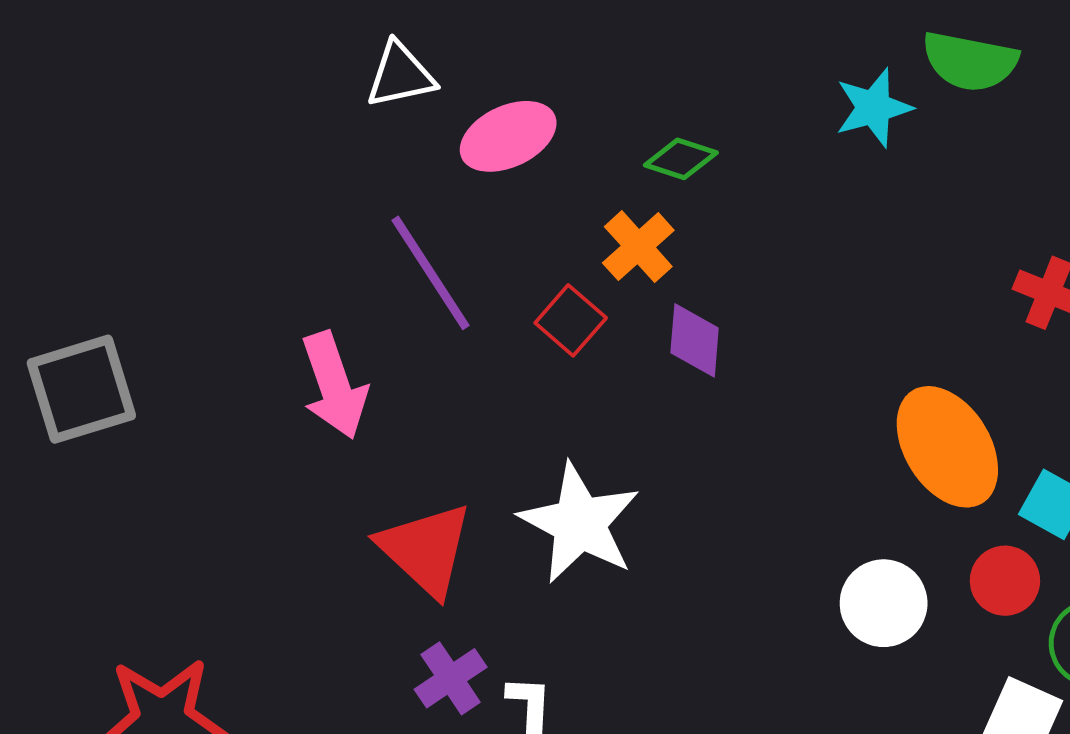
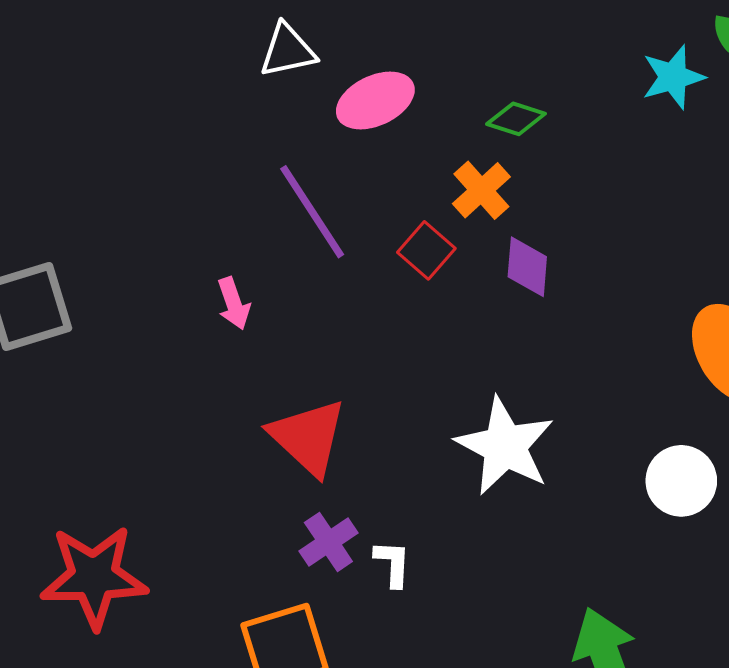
pink arrow: (334, 385) -> (234, 303), size x0.6
white star: (579, 523) -> (505, 446), moved

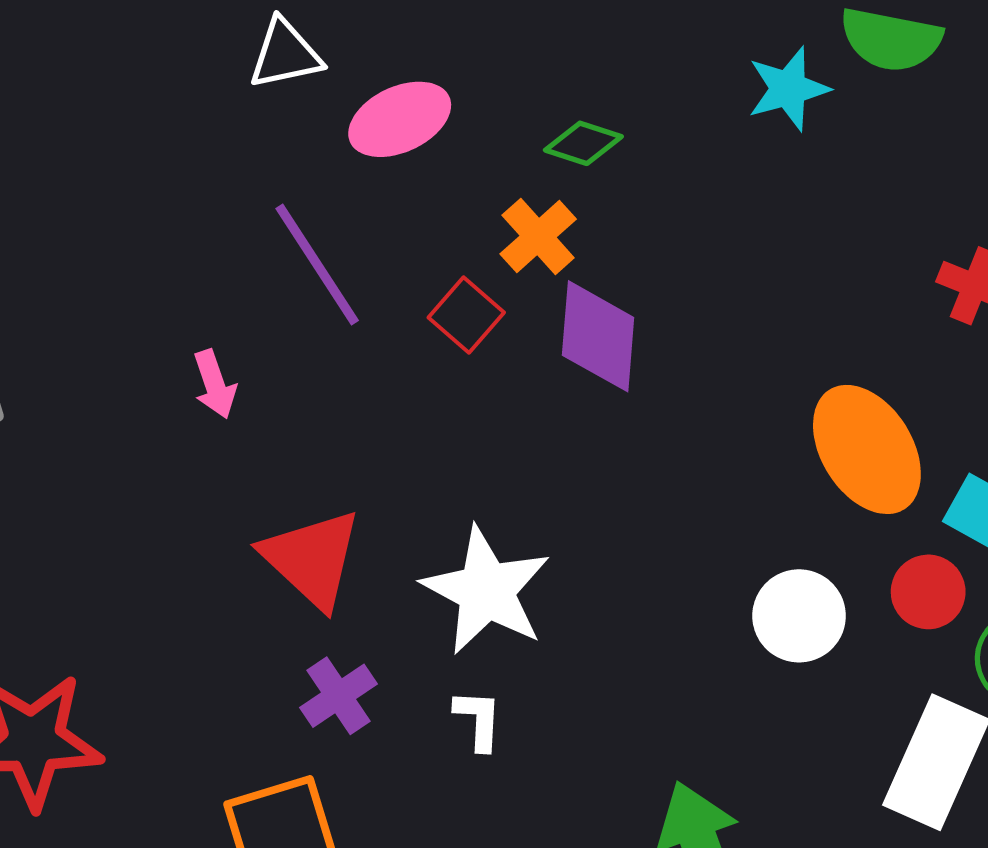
purple diamond: (527, 267) -> (598, 336), size x1.4
white star: (505, 446) -> (486, 591), moved
white L-shape: (393, 563) -> (478, 720), moved

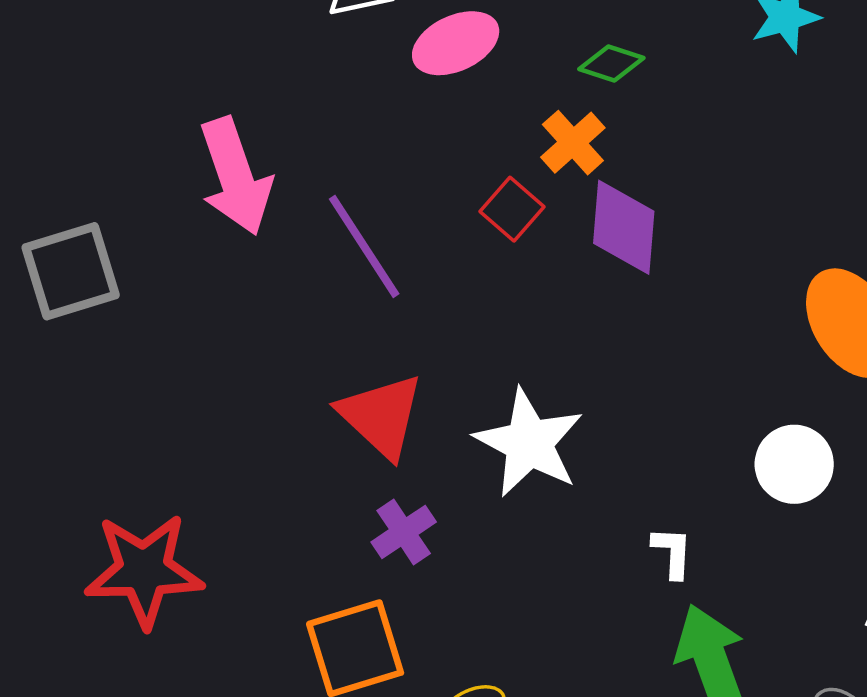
purple line: (317, 264) -> (364, 246), moved
pink arrow: (215, 384) -> (235, 176), moved, size x2.0
white L-shape: (478, 720) -> (672, 552), moved

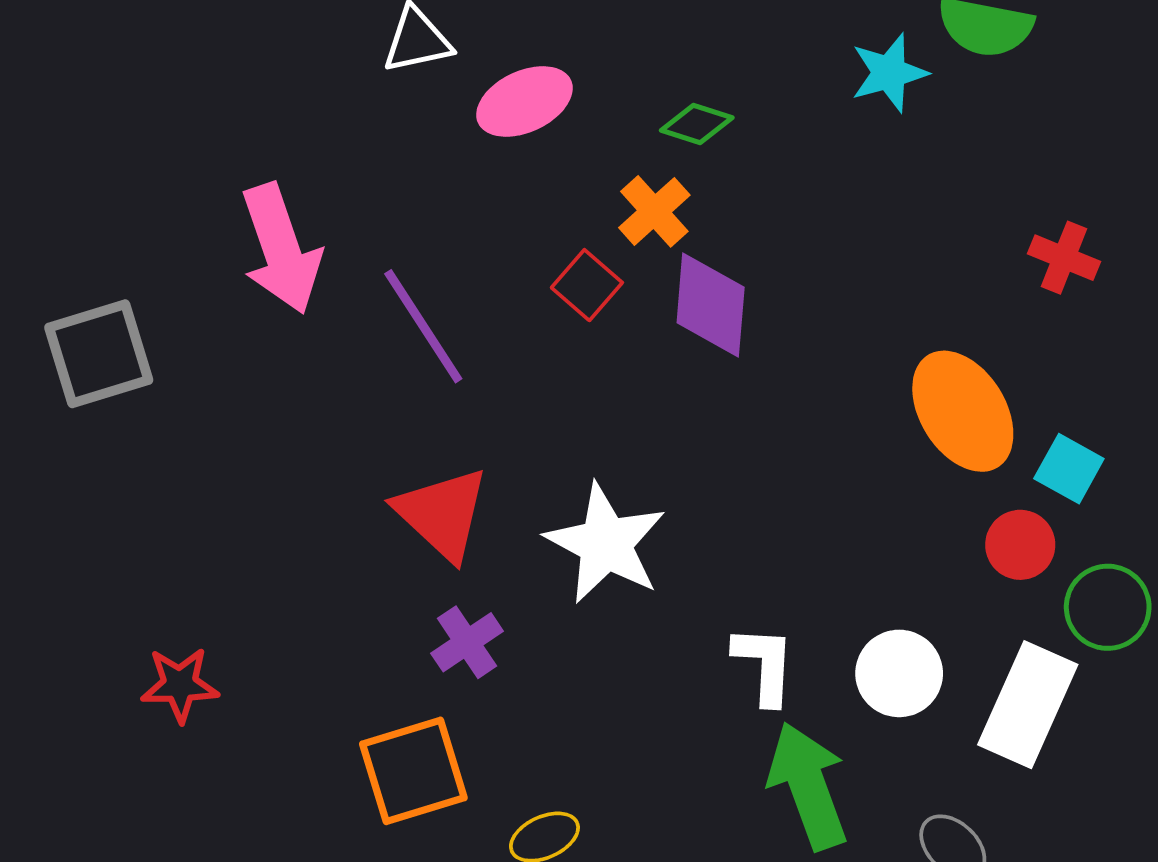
white circle: (794, 464) -> (899, 673), moved
white L-shape: (672, 552) -> (764, 665), size x1.4
red star: (144, 570) -> (180, 685), size x0.6

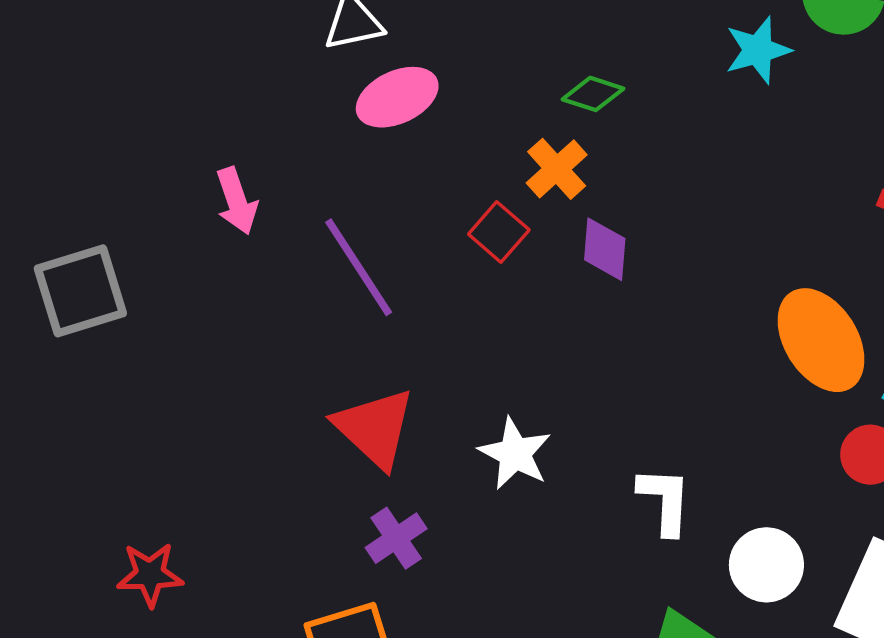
pink ellipse: (524, 102) -> (397, 97), moved
pink arrow: (281, 249) -> (237, 201), size x0.6
purple diamond: (711, 305) -> (605, 249), size x0.7
white star: (606, 544) -> (515, 454), size x0.7
white L-shape: (764, 665) -> (665, 501), moved

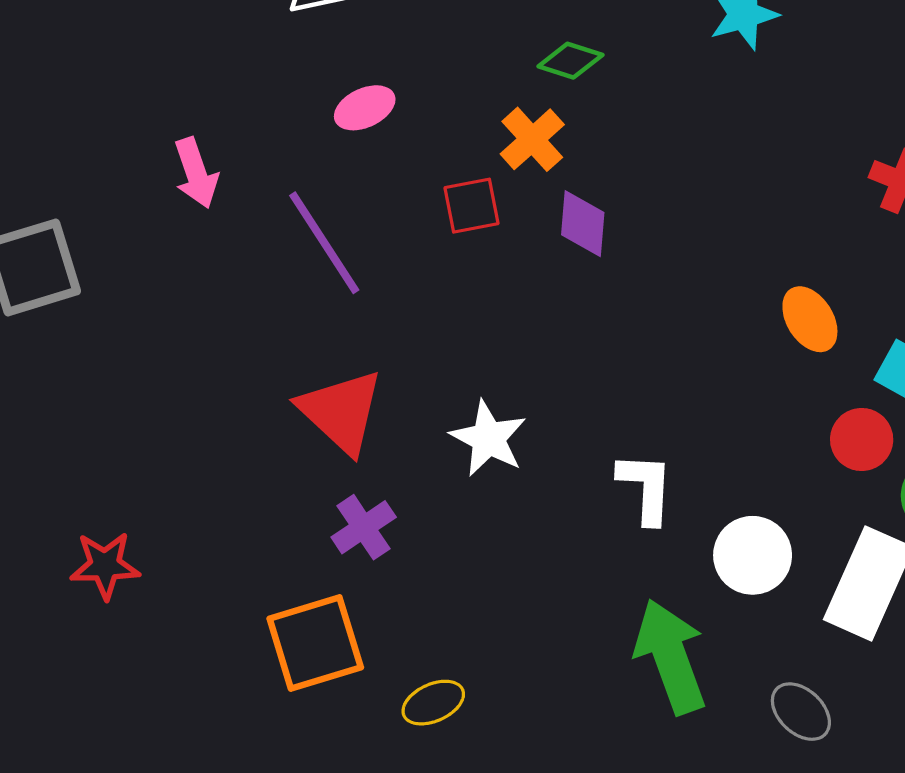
pink ellipse: (397, 97) -> (365, 108), moved, size x0.7
red square: (499, 232) -> (471, 206), turned 38
orange ellipse: (821, 340) -> (810, 319), size x0.6

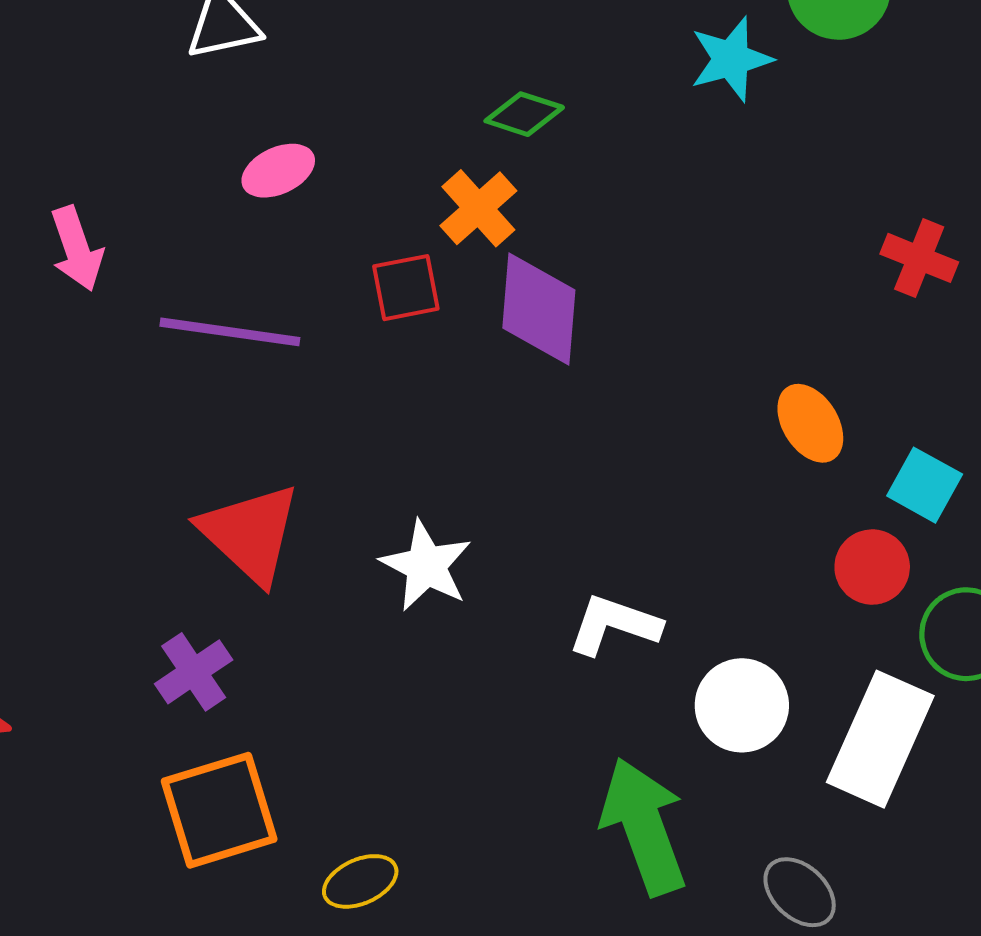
purple diamond: (583, 224) -> (539, 309), size x1.4
purple line: (324, 243) -> (230, 332), turned -49
white L-shape: (646, 488) -> (614, 625), turned -74
purple cross: (364, 527) -> (194, 672), moved

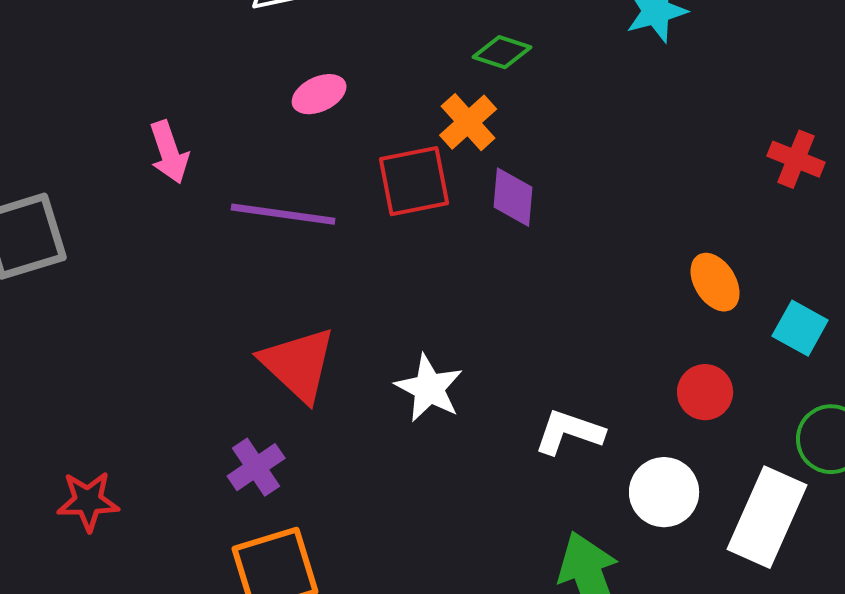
red square: (406, 288) -> (414, 181), size x1.4
purple diamond: (539, 309) -> (513, 197), size x0.7
red circle: (872, 567) -> (705, 392), moved

